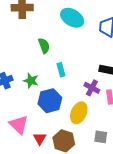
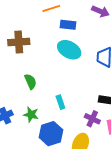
green semicircle: (44, 46) -> (31, 82), moved

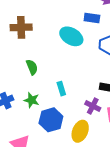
blue rectangle: (68, 25) -> (92, 18), moved

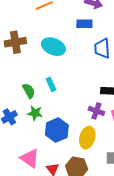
cyan ellipse: (71, 36) -> (53, 47), moved
green semicircle: (32, 67) -> (29, 91), moved
cyan rectangle: (61, 89) -> (51, 84), moved

